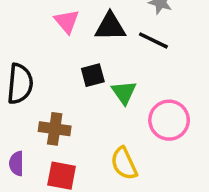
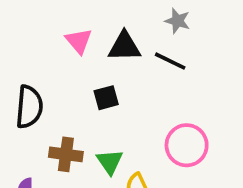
green triangle: (124, 92) -> (110, 162), moved

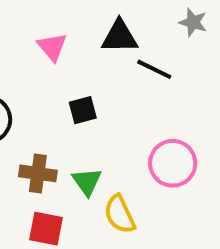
gray star: (177, 21) -> (193, 22), moved
black triangle: (124, 46) -> (120, 37), moved

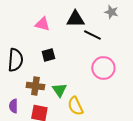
pink triangle: (52, 47) -> (42, 24), turned -35
black square: (83, 110) -> (48, 55), moved
pink circle: (173, 163) -> (103, 68), moved

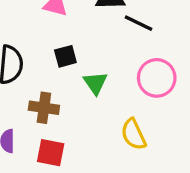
green triangle: (59, 90) -> (95, 83), moved
yellow semicircle: (75, 106) -> (133, 134), moved

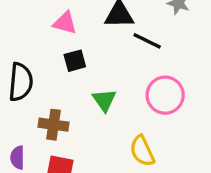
black square: (65, 56) -> (75, 61), moved

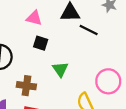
black square: (75, 61) -> (41, 43), turned 32
pink circle: (165, 95) -> (108, 81), moved

